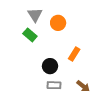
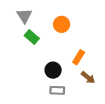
gray triangle: (35, 15) -> (24, 16), moved
brown arrow: (83, 86) -> (88, 78), moved

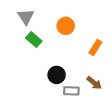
orange rectangle: (79, 57) -> (95, 48), moved
gray rectangle: (57, 90) -> (71, 91), moved

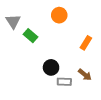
gray triangle: (26, 17) -> (13, 21), moved
orange circle: (66, 26) -> (59, 15), moved

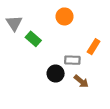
brown arrow: (85, 75) -> (81, 81), moved
gray rectangle: (64, 82) -> (72, 60), moved

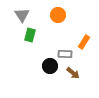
gray triangle: (14, 23) -> (22, 15), moved
green rectangle: (33, 39) -> (30, 35), turned 64

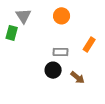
green rectangle: (30, 35) -> (12, 33), moved
gray rectangle: (65, 54) -> (60, 52), moved

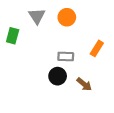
gray triangle: (23, 16) -> (37, 16), moved

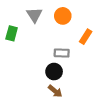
orange rectangle: (97, 48) -> (86, 37), moved
brown arrow: (84, 84) -> (55, 91), moved

